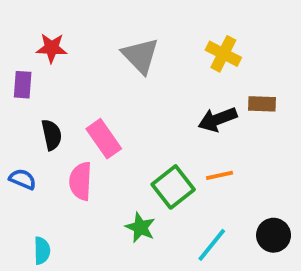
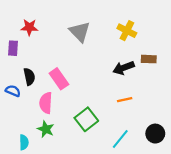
blue semicircle: (23, 179) -> (13, 91), moved
green square: (173, 187) -> (86, 119), moved
green star: (140, 227) -> (46, 129), moved

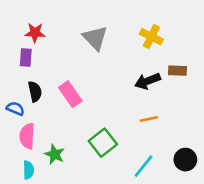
purple rectangle: (13, 48) -> (26, 58), moved
pink semicircle: (46, 103) -> (27, 136), moved

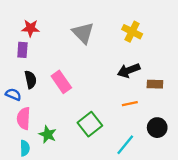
brown rectangle: (178, 71) -> (155, 84), moved
black circle: (185, 160) -> (157, 128), moved

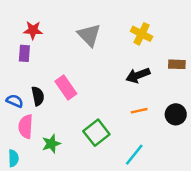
black semicircle: (30, 80) -> (38, 96), moved
brown rectangle: (155, 84) -> (177, 64), moved
black circle: (157, 128) -> (176, 114), moved
green star: (48, 134) -> (51, 144), turned 30
cyan semicircle: (25, 148) -> (13, 158), moved

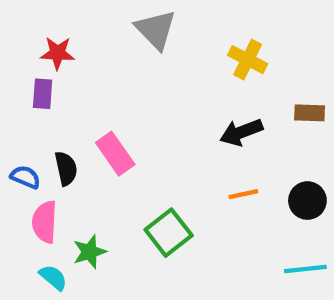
gray triangle: (89, 35) -> (156, 30), moved
cyan line: (134, 155) -> (305, 269), moved, turned 45
cyan semicircle: (13, 158) -> (53, 277), moved, turned -49

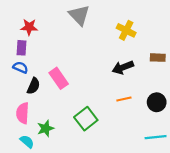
black semicircle: (66, 168) -> (34, 86), turned 35
blue semicircle: (25, 177) -> (20, 67), moved

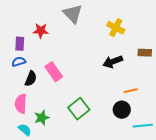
red star: (29, 27) -> (41, 31), moved
blue semicircle: (20, 67) -> (19, 62), turned -40
orange line: (124, 99) -> (131, 91), moved
black circle: (157, 102) -> (122, 110), moved

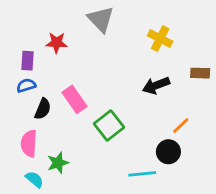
orange line: (131, 91) -> (181, 126), turned -32
green square: (79, 109) -> (109, 126), moved
cyan line: (143, 126) -> (142, 174), moved

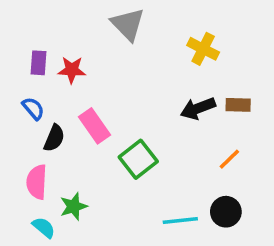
red star: (57, 43) -> (72, 70), moved
purple rectangle: (28, 61) -> (38, 63), moved
brown rectangle: (200, 73) -> (238, 105), moved
blue semicircle: (26, 85) -> (33, 108), turned 66
black circle: (168, 152) -> (226, 212), moved

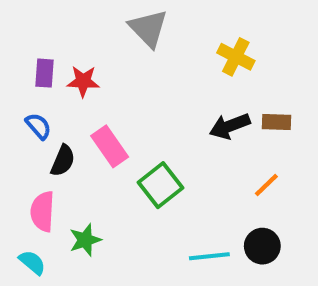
cyan semicircle: (44, 227) -> (32, 262), moved

